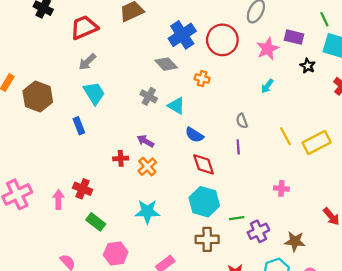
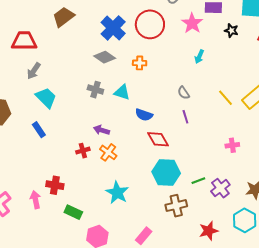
red trapezoid: (84, 27) -> (24, 41), turned 36
cyan star: (147, 212) -> (117, 193), turned -30

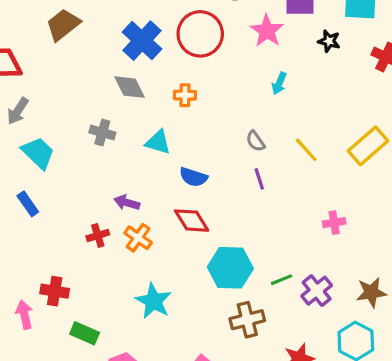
gray diamond: (105, 57) -> (129, 87), turned 30
gray cross: (95, 90) -> (102, 133), moved
yellow line: (225, 98) -> (306, 150), moved
red diamond: (158, 139) -> (192, 221), moved

